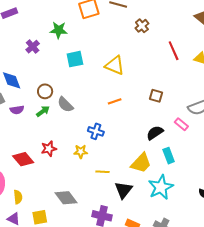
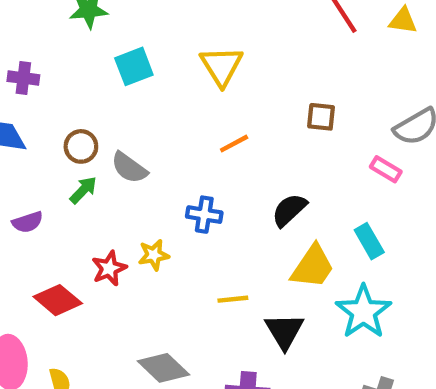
purple cross: (33, 47) -> (23, 78), moved, turned -32
yellow triangle: (115, 65) -> (221, 66), turned 45
purple semicircle: (17, 110) -> (28, 222), moved
black semicircle: (155, 133) -> (289, 210), moved
yellow star: (81, 152) -> (154, 255), moved

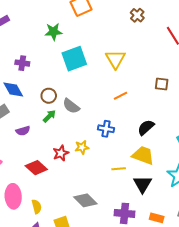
cyan square: (134, 66) -> (74, 59), size x1.4
yellow trapezoid: (313, 267) -> (143, 155), moved, turned -105

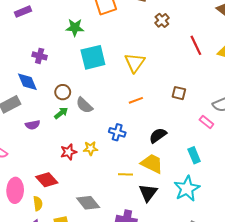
red diamond: (36, 168) -> (47, 180), moved

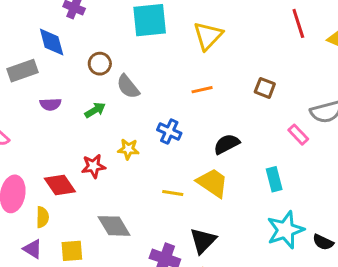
green arrow: (61, 113) -> (95, 110), moved
red star: (68, 152) -> (93, 166), moved
cyan star: (187, 189) -> (285, 230), moved
black triangle: (148, 193) -> (203, 241), moved

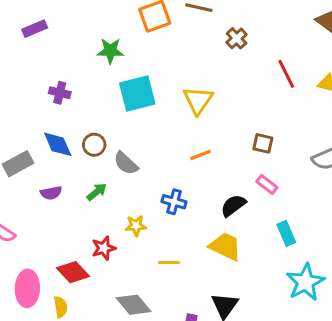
blue diamond: (52, 42) -> (58, 144), moved
pink rectangle: (298, 135) -> (267, 185), moved
yellow line: (173, 193) -> (169, 262), moved

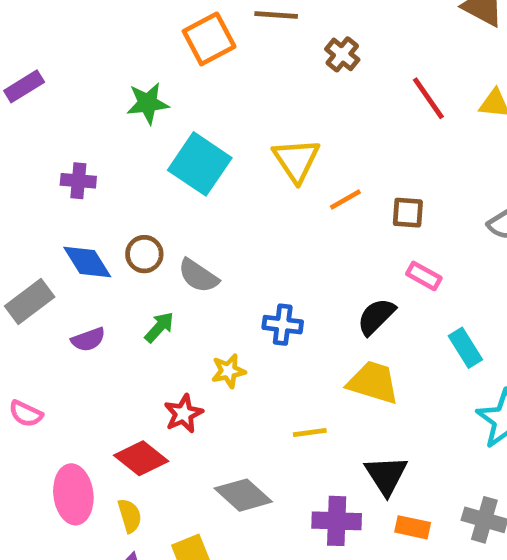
cyan square: (137, 94) -> (200, 164), turned -33
orange line: (200, 155) -> (345, 199), moved
yellow line: (169, 262) -> (310, 432), moved

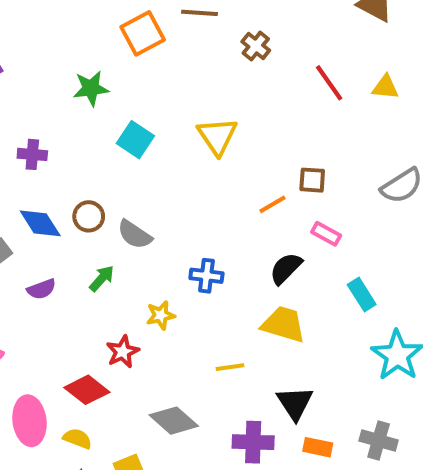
cyan square: (200, 164) -> (135, 140), size x0.7
orange line: (345, 199) -> (272, 204), moved
yellow semicircle: (130, 516) -> (77, 439), turned -52

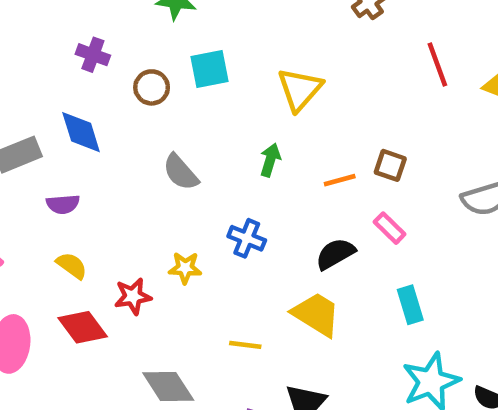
cyan square: (135, 140) -> (209, 69), turned 30
brown circle: (89, 216) -> (152, 87), moved
green arrow: (102, 278) -> (270, 160), moved, turned -40
yellow semicircle: (77, 439) -> (72, 266), moved

